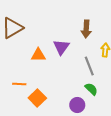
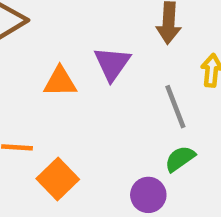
green semicircle: (91, 89) -> (180, 159), turned -80

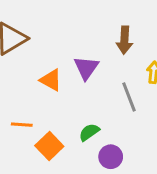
orange triangle: (60, 82) -> (51, 80), turned 30
green semicircle: (180, 159) -> (89, 132), moved

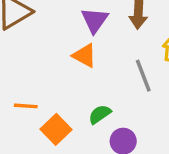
purple triangle: (86, 68) -> (95, 20), moved
orange triangle: (51, 80) -> (85, 56), moved

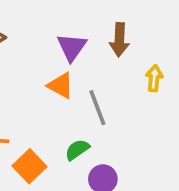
gray line: (143, 76) -> (97, 108), moved

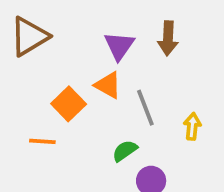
yellow arrow: (154, 78) -> (192, 126), moved
orange square: (30, 166) -> (69, 104), moved

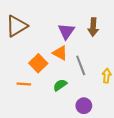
green semicircle: (125, 151) -> (60, 85), moved

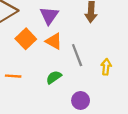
purple triangle: (66, 31) -> (49, 16), moved
orange square: (38, 63) -> (26, 39), moved

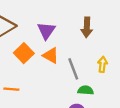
yellow arrow: (106, 67) -> (102, 64), moved
green semicircle: (54, 77) -> (86, 90), moved, turned 40

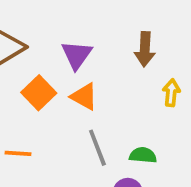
yellow arrow: (102, 64) -> (171, 93), moved
gray line: (73, 69) -> (97, 148), moved

